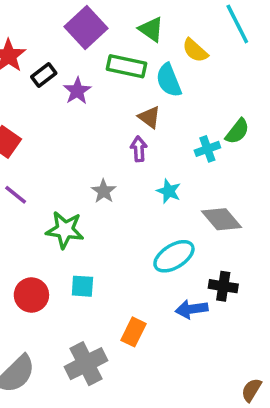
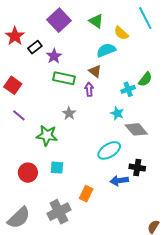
green rectangle: (126, 66) -> (64, 78), moved
cyan semicircle: (169, 80) -> (106, 50), turned 90
cyan star: (169, 191) -> (117, 113), moved

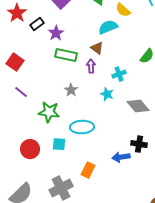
cyan cross: (128, 89) -> (119, 74), moved
cyan star: (117, 113) -> (107, 94), moved
cyan ellipse: (109, 150) -> (82, 127), moved, turned 30

